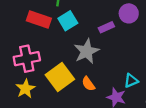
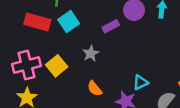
gray star: (87, 51) -> (91, 53), size x0.6
yellow square: (60, 77) -> (57, 66), moved, size x0.7

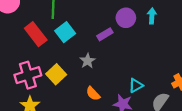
red rectangle: (37, 22) -> (36, 34), turned 40

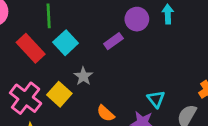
gray star: (87, 61) -> (83, 76), moved
pink cross: (28, 75) -> (26, 98), turned -30
cyan triangle: (136, 85) -> (156, 99), turned -35

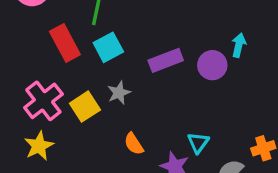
purple circle: (137, 19) -> (212, 65), moved
purple rectangle: (113, 41) -> (166, 60), size x1.4

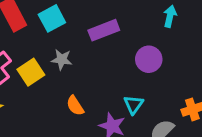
purple circle: (212, 65) -> (149, 59), moved
gray star: (119, 93) -> (62, 60), turned 30

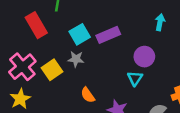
cyan square: (52, 18) -> (80, 34), moved
cyan triangle: (133, 104) -> (135, 78), moved

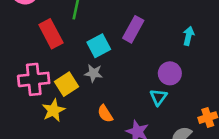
purple rectangle: (108, 35) -> (133, 29), moved, turned -40
pink cross: (22, 67) -> (34, 79), turned 32
yellow star: (20, 99) -> (53, 110), moved

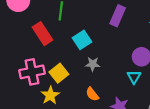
purple rectangle: (133, 29) -> (118, 16), moved
gray star: (94, 73) -> (93, 64), moved

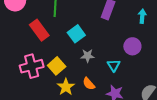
cyan triangle: (134, 77) -> (114, 65), moved
yellow star: (50, 95) -> (66, 87), moved

